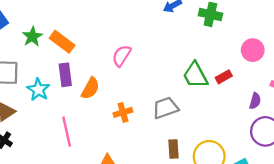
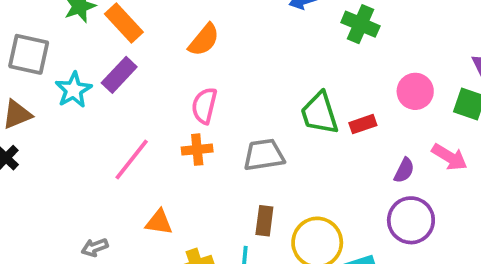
pink semicircle: (122, 56) -> (204, 106), moved, turned -30
purple rectangle: (65, 75) -> (119, 75), turned 40
orange semicircle: (90, 88) -> (204, 40), moved
pink line: (67, 132) -> (132, 160), moved, turned 40

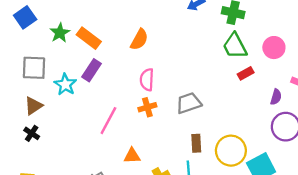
green trapezoid: (320, 113) -> (235, 46), moved

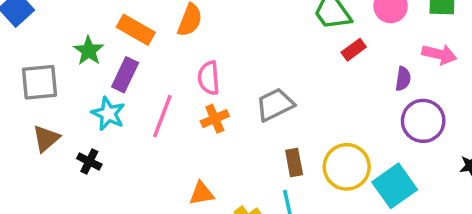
green star: (60, 33) -> (89, 51), moved
orange rectangle: (89, 38) -> (136, 30), moved
cyan star: (65, 85) -> (108, 114), moved
pink line: (108, 121) -> (162, 116), moved
black cross: (32, 133) -> (89, 161), moved

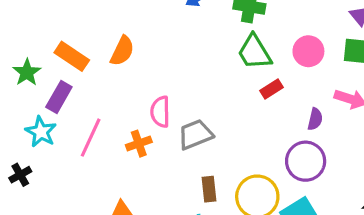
pink semicircle: (209, 78) -> (160, 112), moved
purple circle: (423, 121) -> (306, 161), moved
black cross: (89, 161) -> (20, 175), turned 30

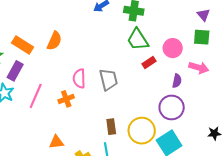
pink circle: (308, 51) -> (173, 48), moved
gray trapezoid: (195, 134) -> (108, 80), moved, turned 100

